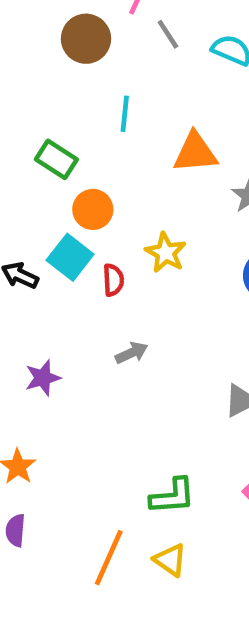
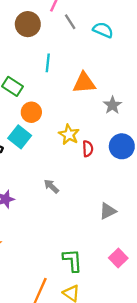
red semicircle: (113, 280) -> (88, 149), moved
gray arrow: (132, 353) -> (51, 186), turned -112
green L-shape: (172, 496) -> (72, 260), turned -90

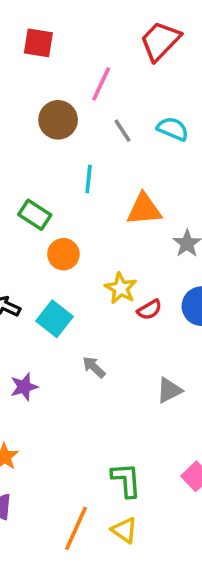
gray line: (70, 22) -> (123, 131), moved
cyan square: (20, 137) -> (54, 319), moved
red semicircle: (88, 149) -> (149, 310), turned 63
gray triangle: (108, 211) -> (169, 390), moved

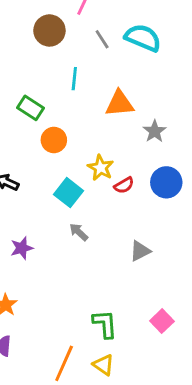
cyan semicircle: (173, 129) -> (143, 38), size x1.4
cyan square: (54, 319) -> (68, 193), moved

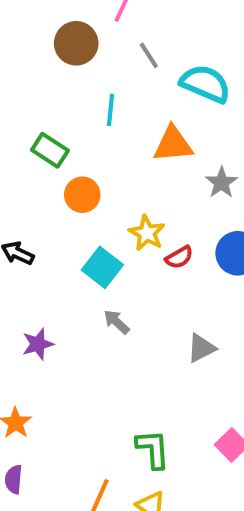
cyan semicircle: (143, 38) -> (205, 84), moved

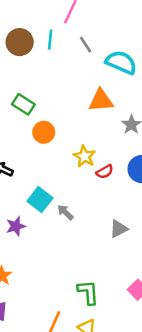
brown circle: (76, 43) -> (20, 42), moved
cyan line: (110, 110) -> (50, 40), moved
cyan square: (102, 267) -> (40, 200), moved

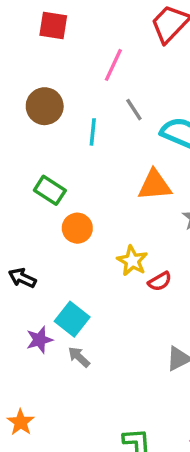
cyan line: (50, 40) -> (93, 132), moved
gray arrow: (65, 212) -> (79, 357), moved
purple star: (16, 226) -> (40, 340), moved

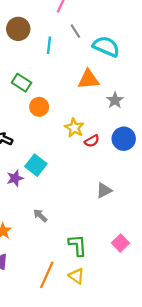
gray arrow: (79, 357) -> (40, 216), moved

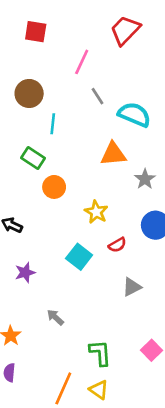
cyan line: (49, 45) -> (53, 124), moved
red semicircle: (92, 141) -> (117, 245), moved
cyan square: (36, 165) -> (79, 257), moved

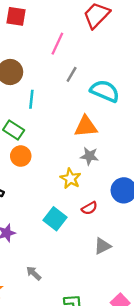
gray line: (98, 96) -> (72, 74), turned 63
gray star: (145, 179) -> (89, 156), moved, turned -30
orange circle: (54, 187) -> (21, 156), moved

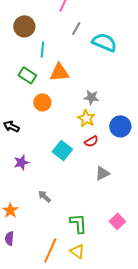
orange triangle: (86, 126) -> (59, 72), moved
orange circle: (21, 156) -> (42, 102), moved
yellow star: (70, 179) -> (86, 118), moved

